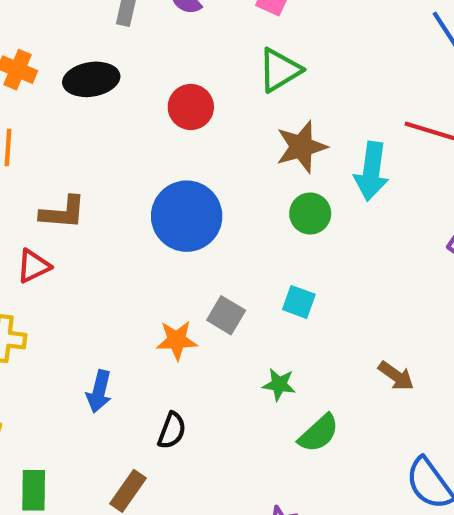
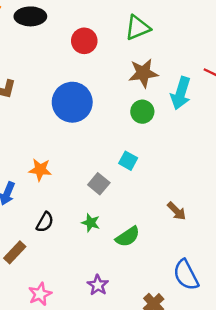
gray square: (226, 315) -> (99, 184), moved
orange star: (177, 340) -> (40, 170), moved
green star: (279, 384) -> (91, 223), moved

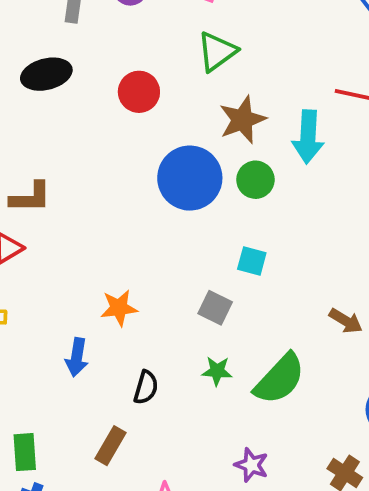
blue circle: (72, 102) -> (190, 178), moved
green semicircle: (128, 237) -> (280, 379), size x1.4

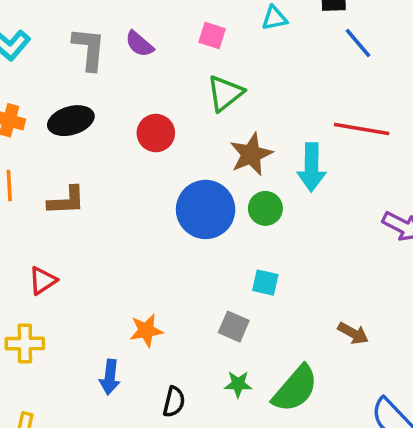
brown L-shape: (30, 197) -> (66, 201), moved

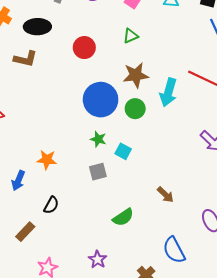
green triangle: (225, 93) -> (131, 36), size x0.7
brown L-shape: (66, 201) -> (25, 59), moved
gray square: (234, 327) -> (98, 172), turned 36
green star: (238, 384) -> (98, 139), moved
green semicircle: (295, 389) -> (123, 217), size x0.7

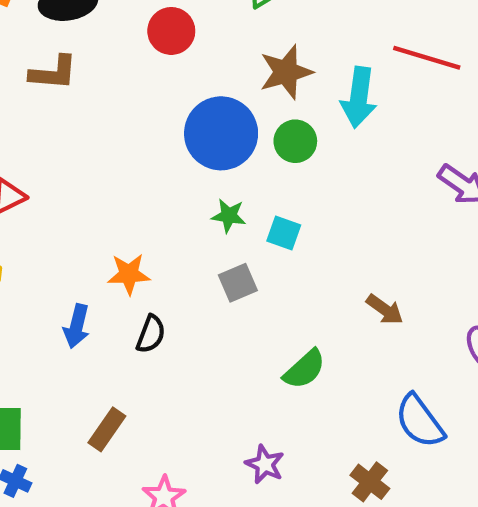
black semicircle: (51, 205) -> (151, 334), moved

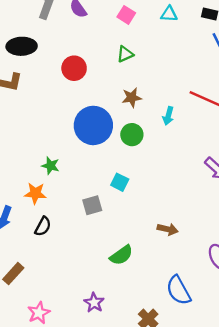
brown star: (286, 72) -> (132, 98), size x0.7
cyan arrow: (359, 97) -> (168, 116), size x0.6
green star: (229, 216) -> (50, 166), moved
brown arrow: (385, 309) -> (168, 229), turned -30

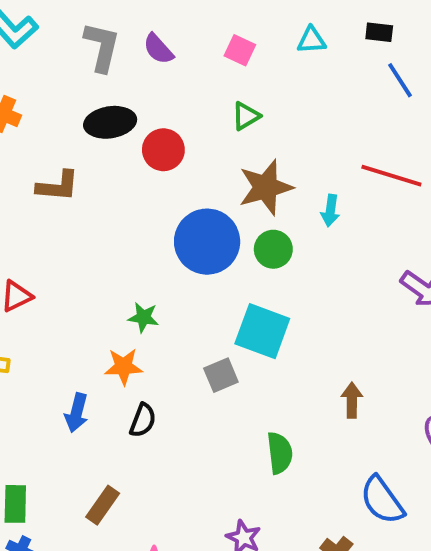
black ellipse: (22, 46) -> (110, 122), moved
brown star: (132, 98) -> (266, 187), size x1.6
cyan square: (120, 182) -> (262, 331), size x1.8
brown arrow: (168, 229) -> (352, 400), turned -96
green semicircle: (121, 255) -> (280, 453), turned -55

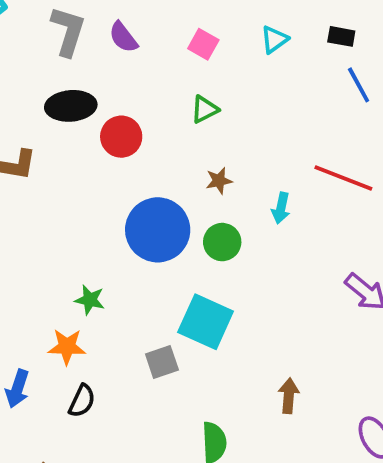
cyan triangle: (311, 40) -> (274, 39), turned -36
brown star: (266, 187) -> (219, 181), size x0.5

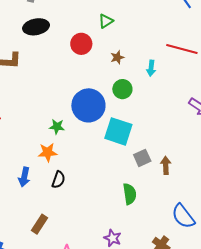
red circle: (121, 137) -> (81, 44), moved
blue circle: (158, 230) -> (88, 105), moved
gray square: (162, 362) -> (142, 158), moved

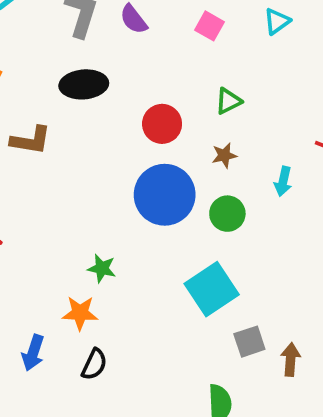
green triangle: (106, 21) -> (228, 101), moved
blue circle: (88, 105) -> (165, 195), moved
cyan square: (118, 131) -> (212, 289), turned 32

